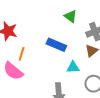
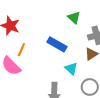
cyan triangle: (73, 67) -> (71, 69), turned 40

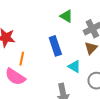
blue rectangle: (57, 44) -> (55, 46), turned 54

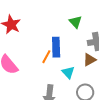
orange line: (22, 59) -> (46, 57), moved

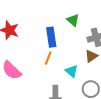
blue rectangle: (56, 47) -> (51, 37), moved

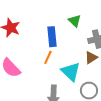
cyan triangle: (72, 71) -> (71, 72), size x1.5

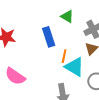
orange line: (48, 57) -> (64, 56), moved

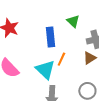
cyan triangle: (74, 67) -> (45, 70), moved

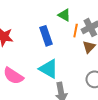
orange line: (61, 59) -> (76, 31), moved

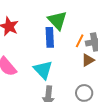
green triangle: (64, 15) -> (57, 20), moved, size x1.5

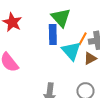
cyan triangle: (43, 70) -> (71, 51), moved

